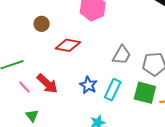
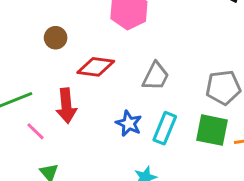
gray trapezoid: (122, 55) -> (156, 76), moved
red arrow: (47, 84) -> (66, 106), moved, turned 45

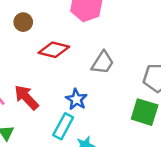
red arrow: (66, 106) -> (26, 97), moved, turned 136
cyan rectangle: (165, 128) -> (63, 126), moved

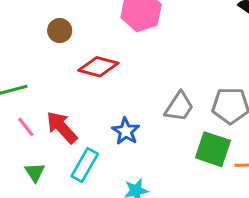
gray trapezoid: (103, 63) -> (179, 107), moved
cyan rectangle: (63, 126) -> (85, 165), moved

